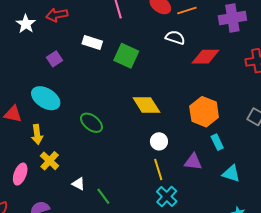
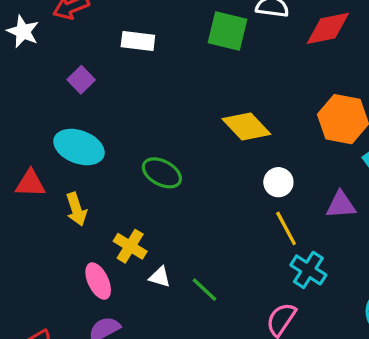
green square: (126, 56) -> (228, 31), moved
yellow cross: (50, 161) -> (130, 246), moved
pink ellipse: (20, 174) -> (98, 281), moved, turned -35

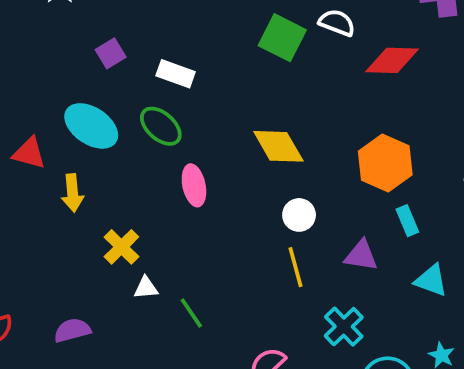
white rectangle: (138, 41) -> (176, 74), moved
green ellipse: (162, 173) -> (161, 126), moved
cyan cross: (308, 270) -> (344, 327), moved
white triangle: (160, 277) -> (146, 288), turned -35
pink ellipse: (98, 281) -> (194, 185), moved

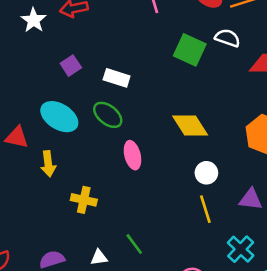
yellow cross: (121, 247) -> (84, 200), turned -30
white triangle: (146, 288) -> (99, 257), moved

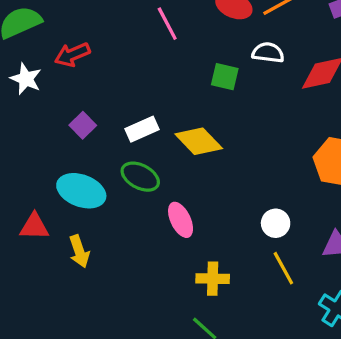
green square: (190, 50) -> (225, 77), size x0.7
white rectangle: (117, 78) -> (142, 129), turned -30
yellow diamond: (190, 126) -> (199, 141), moved
yellow cross: (84, 200) -> (213, 279), moved

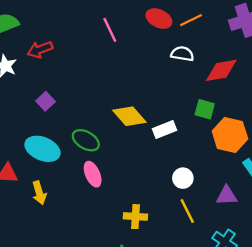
green square: (225, 77) -> (205, 109), moved
white rectangle: (142, 129) -> (164, 129), moved
pink ellipse: (181, 220) -> (93, 174), moved

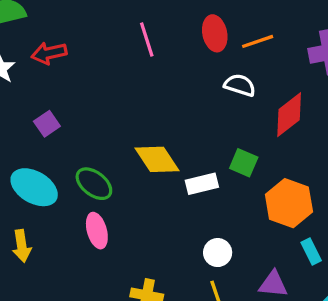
red ellipse: (159, 19) -> (215, 33), turned 45
red diamond: (221, 70) -> (289, 115), turned -36
green square: (205, 109) -> (244, 163), moved

